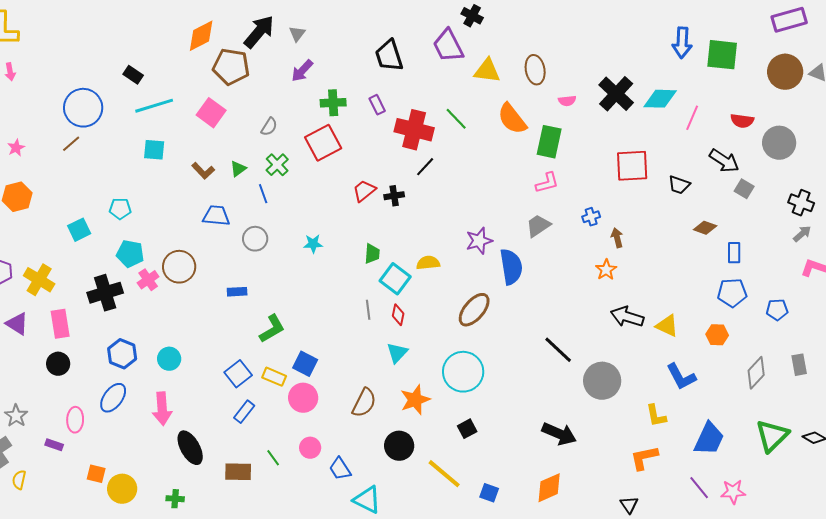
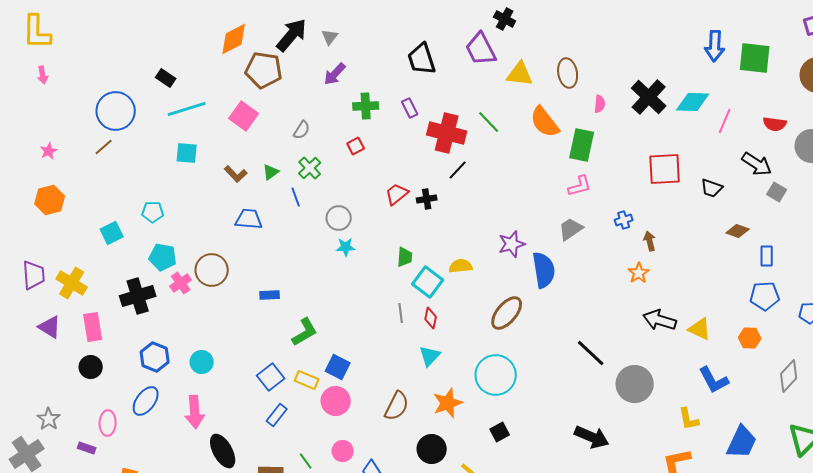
pink semicircle: (567, 101) -> (600, 104), turned -78
red square: (323, 143) -> (356, 146), size x0.5
gray circle: (255, 239) -> (339, 218), moved

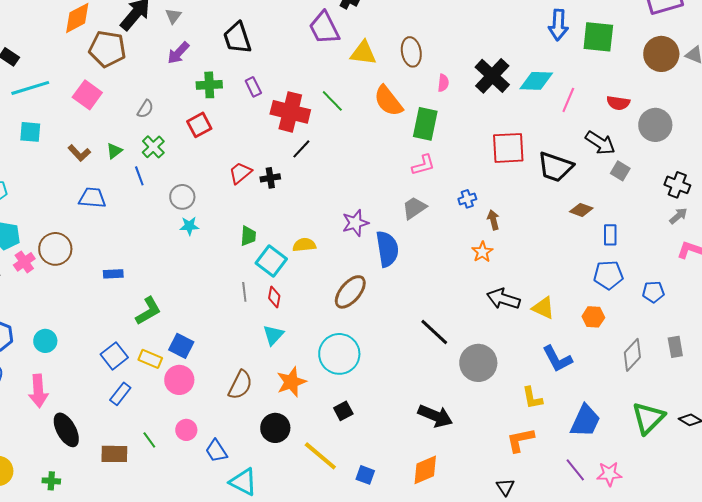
black trapezoid: (422, 59) -> (237, 38), moved
red square: (356, 146) -> (199, 125), size x1.4
black trapezoid: (712, 188) -> (555, 167), size x1.6

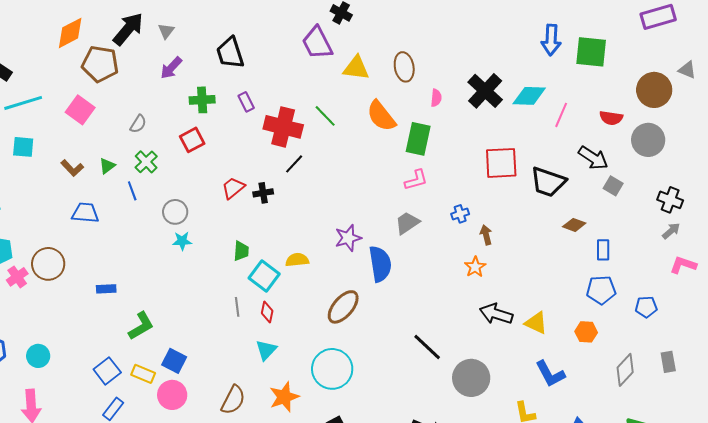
brown circle: (661, 54) -> (654, 90), moved

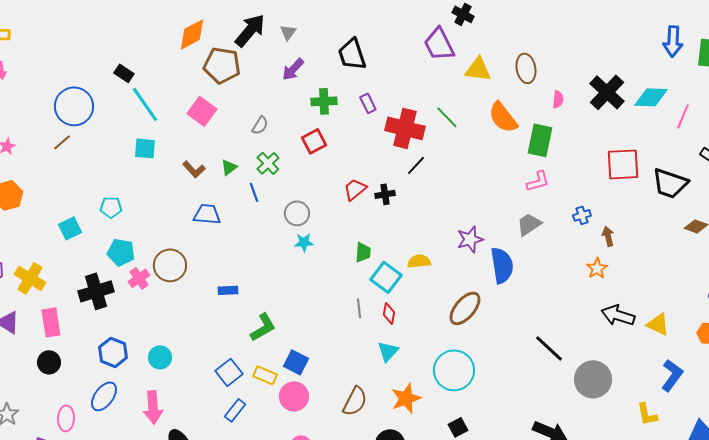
cyan line: (23, 103) -> (145, 104), turned 72
blue L-shape: (550, 374) -> (672, 375), turned -116

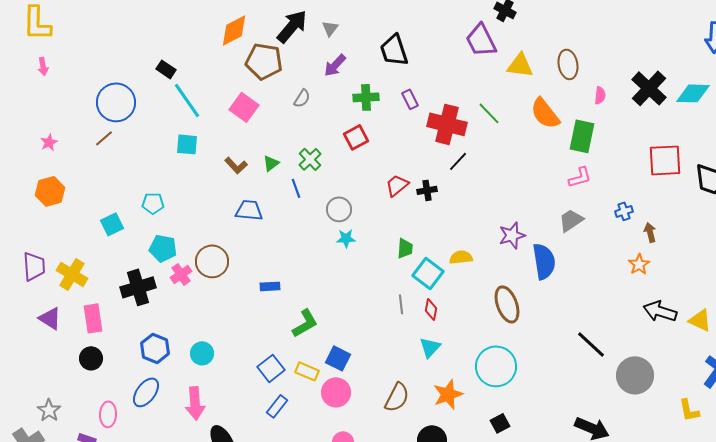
gray semicircle: (260, 125) -> (302, 98), moved
brown ellipse: (465, 308) -> (507, 304), turned -60

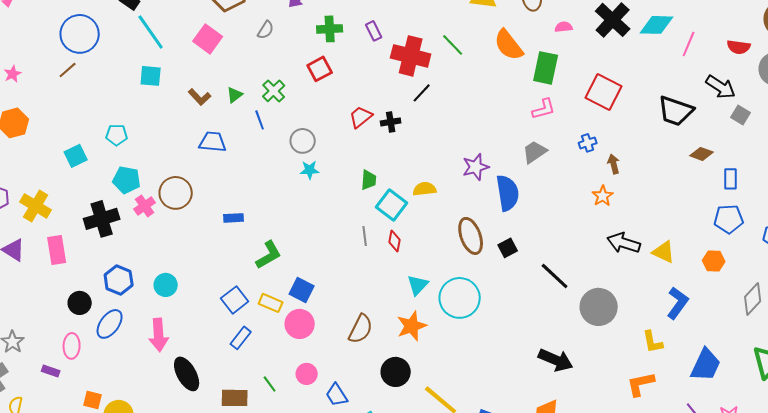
pink semicircle: (600, 95) -> (564, 27), turned -102
red square: (665, 160) -> (604, 92), moved, turned 30
cyan triangle: (430, 347) -> (418, 285), moved
black circle: (91, 358) -> (80, 303), moved
black square: (500, 423) -> (508, 248), moved

